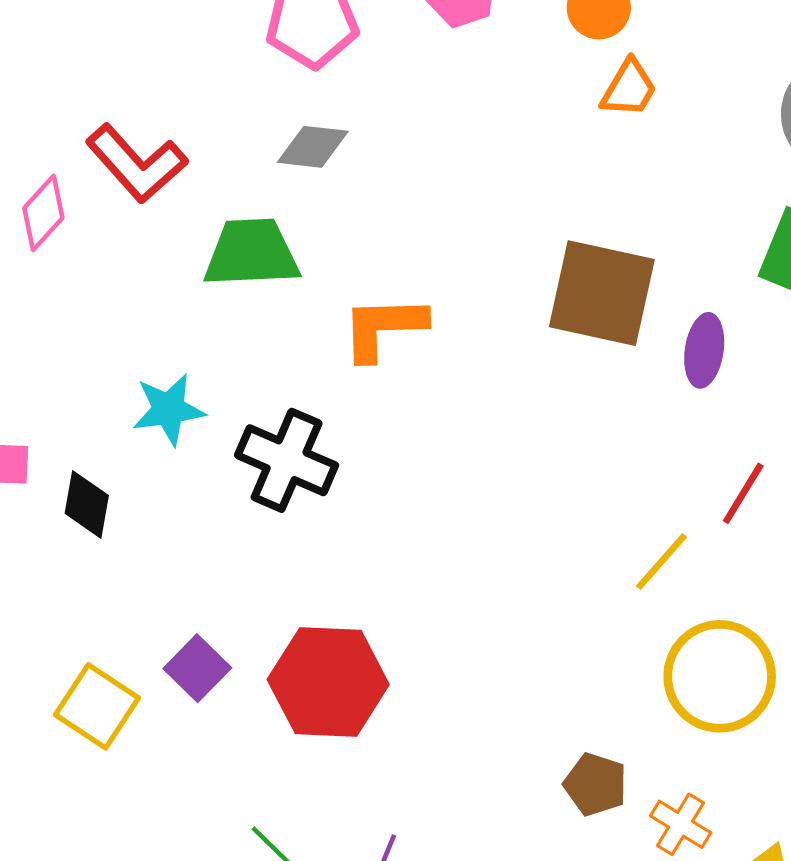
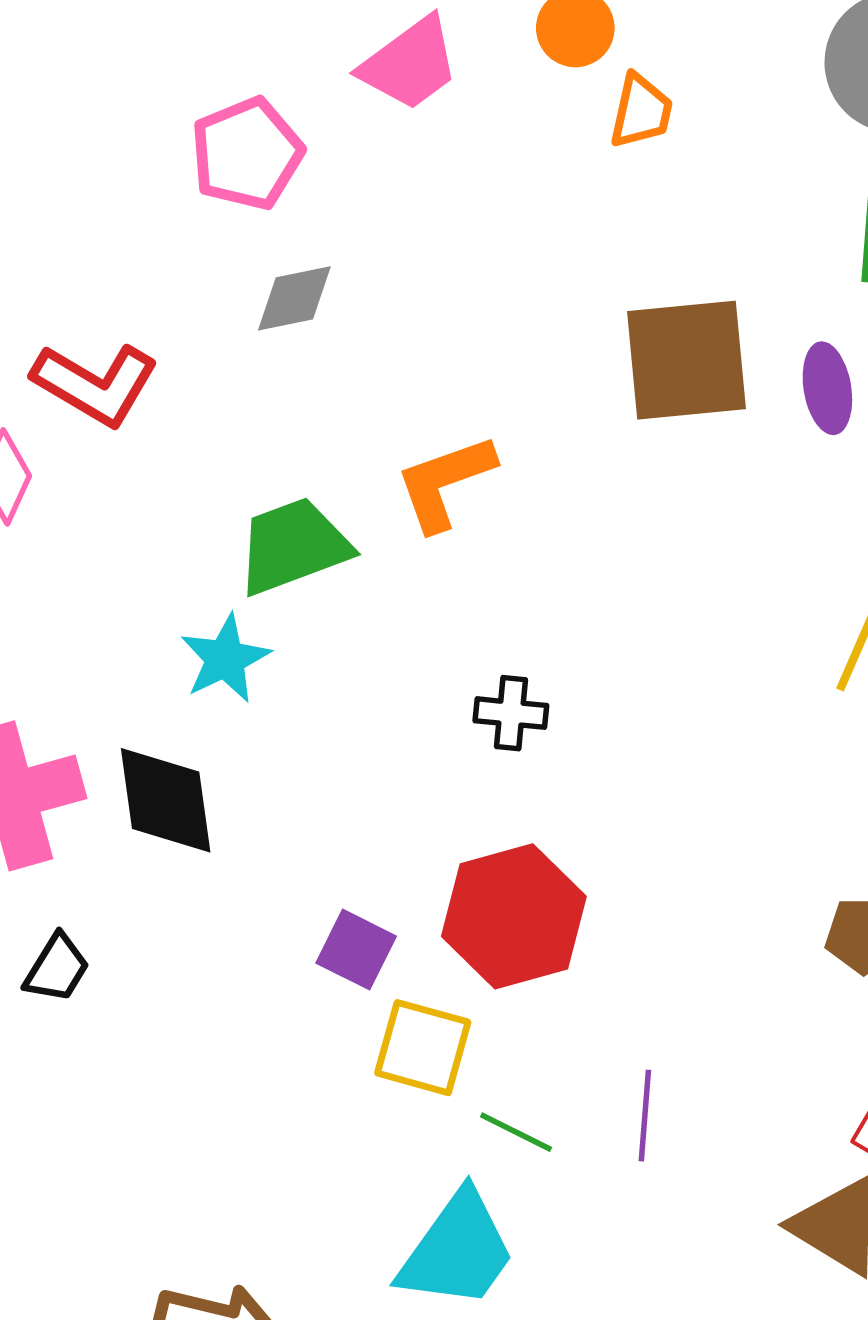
green trapezoid: (251, 253) -> (293, 546), moved
black cross: (287, 460) -> (511, 713), moved, size x0.6
black diamond: (87, 504) -> (166, 800), size x1.5
yellow square: (97, 706) -> (423, 1048), moved

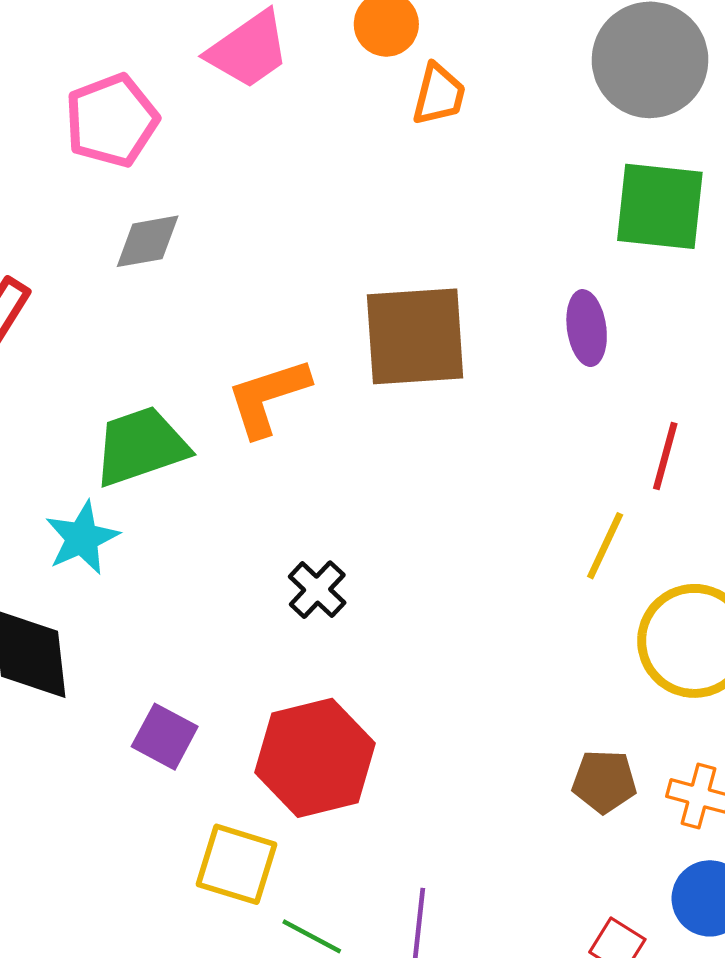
brown square: (686, 360) -> (415, 336), moved
black cross: (511, 713) -> (317, 590), turned 36
purple square: (356, 950) -> (165, 737), moved

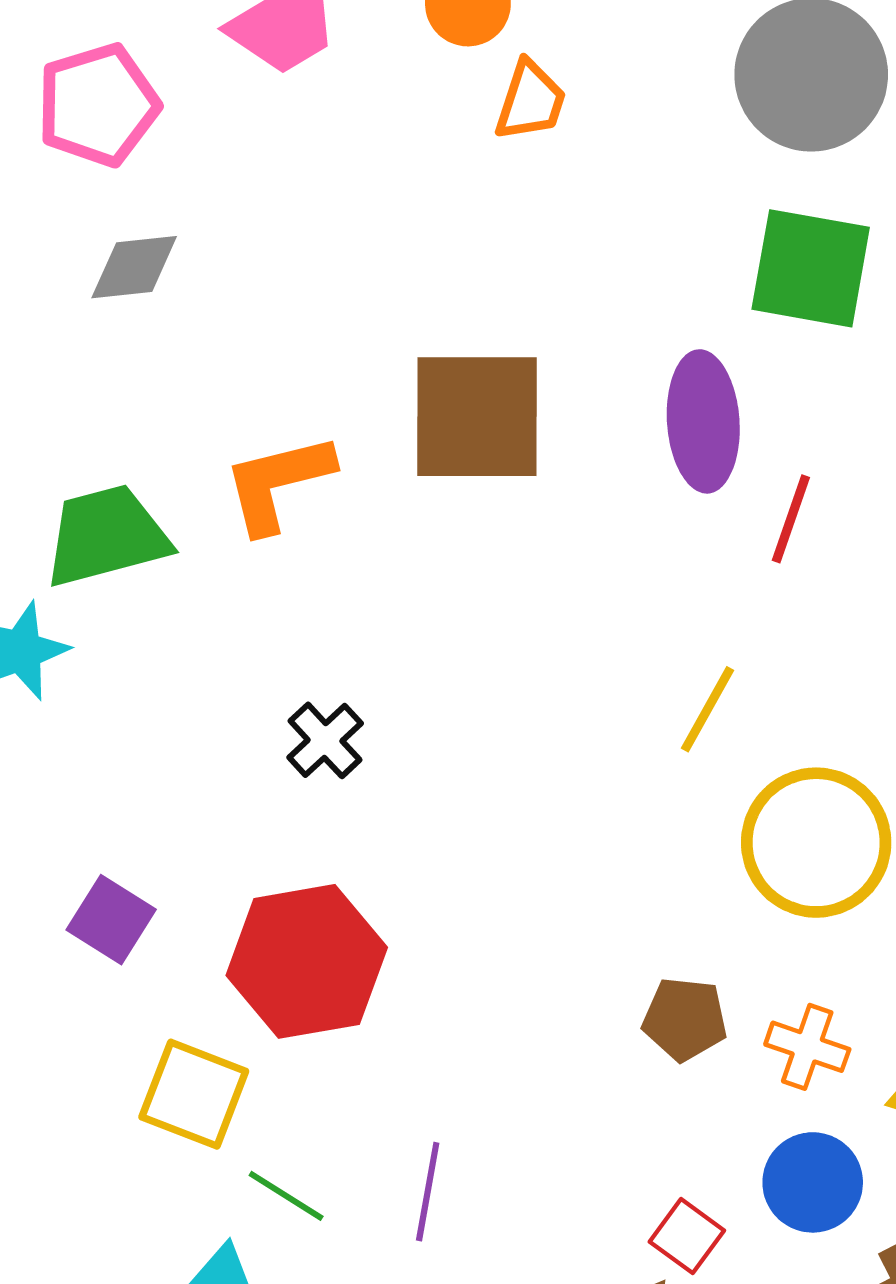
purple ellipse: (587, 328) -> (703, 421), size x1.4
red line: (665, 456) -> (791, 519), moved

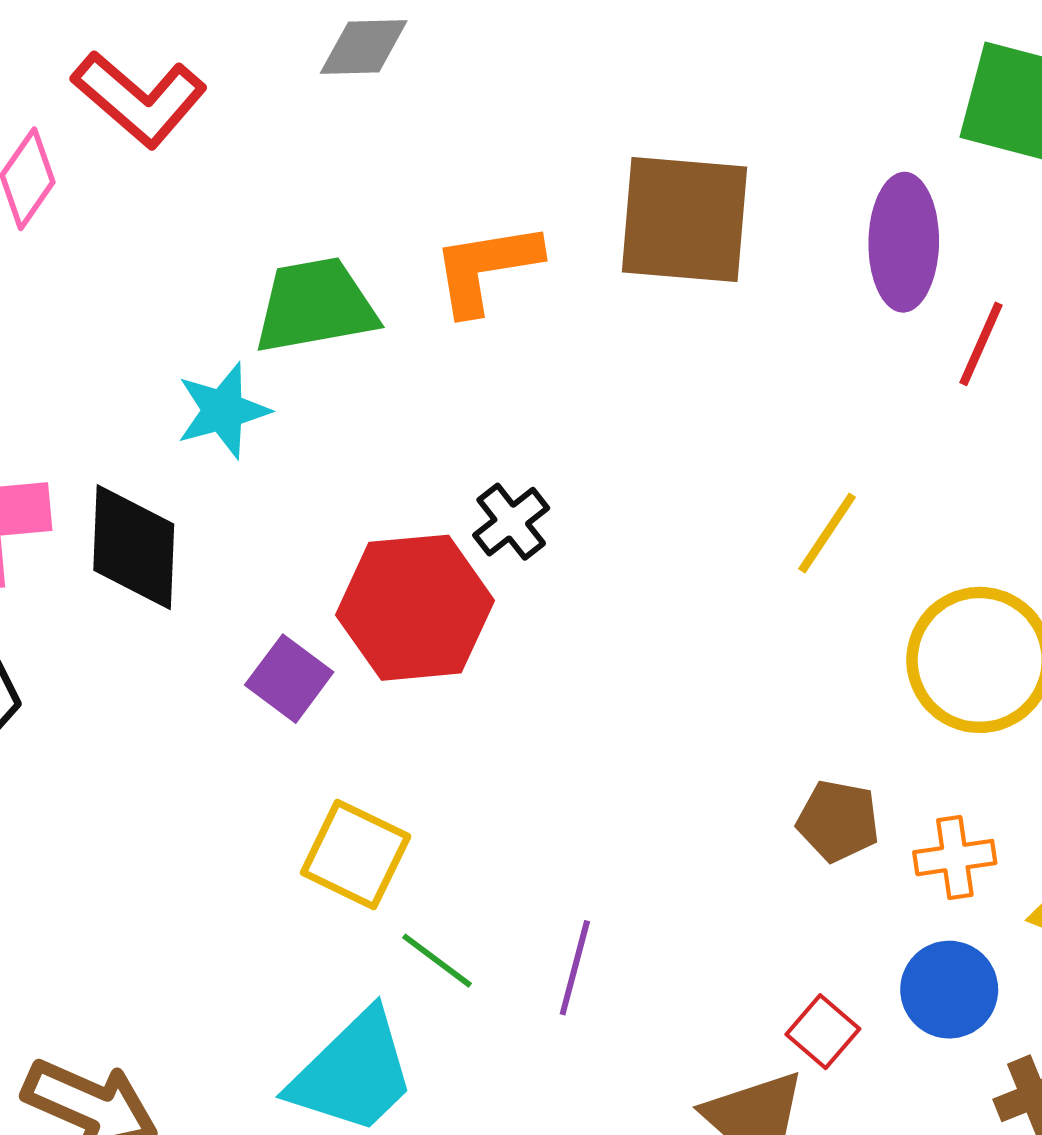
yellow line: (707, 709) -> (827, 533), moved
red hexagon: (307, 961) -> (415, 608), moved
orange cross: (807, 1047) -> (955, 858), turned -32

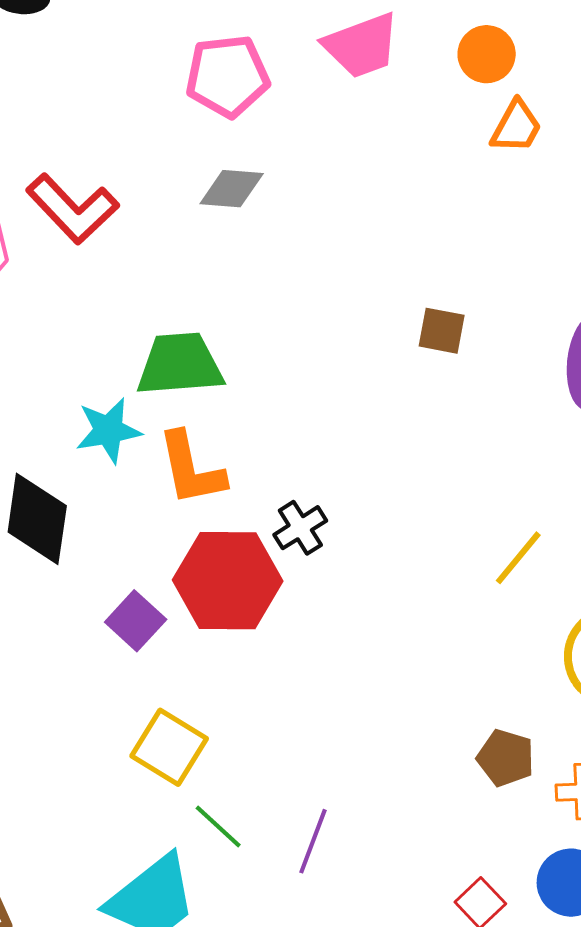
brown square: (685, 219) -> (442, 331), size x0.5
orange L-shape: (486, 268) -> (191, 469), moved, turned -98

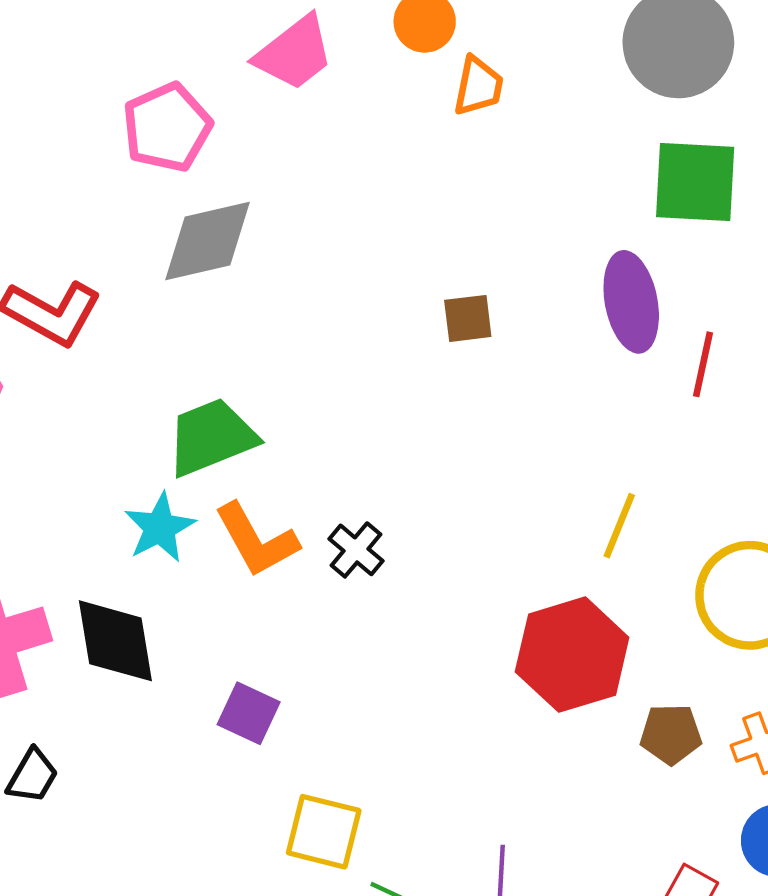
gray diamond: (232, 189) -> (208, 241), size x1.5
black cross: (300, 528) -> (356, 550), moved
red hexagon: (228, 581) -> (572, 655), moved

